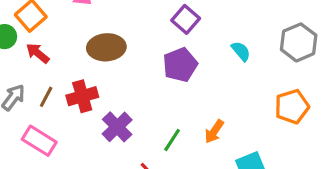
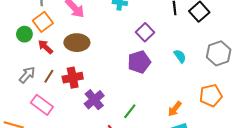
brown ellipse: (106, 47) -> (77, 43), moved
orange arrow: (214, 131) -> (175, 109), moved

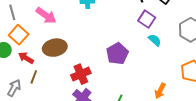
purple square: (145, 32) -> (147, 19), moved
brown line: (49, 76) -> (34, 77), moved
red cross: (73, 78) -> (81, 74), moved

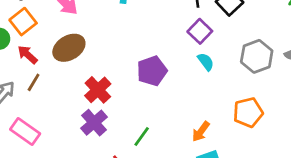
brown ellipse: (55, 48) -> (69, 48), turned -30
red cross: (81, 74) -> (98, 90), turned -30

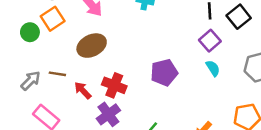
red arrow: (28, 55) -> (83, 90), moved
brown line: (34, 82) -> (57, 74), turned 63
red cross: (98, 90) -> (114, 85), turned -30

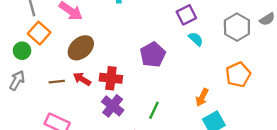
purple square: (210, 41) -> (186, 15), turned 30
gray arrow: (31, 81) -> (17, 80), moved
red arrow: (83, 90) -> (82, 79), moved

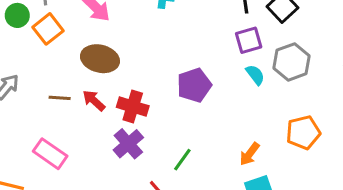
gray hexagon: (237, 27) -> (292, 62), moved
brown ellipse: (81, 48) -> (100, 59), turned 45
green circle: (22, 51) -> (17, 15), moved

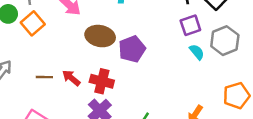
brown ellipse: (100, 59) -> (100, 36), moved
purple pentagon: (194, 85) -> (132, 49), moved

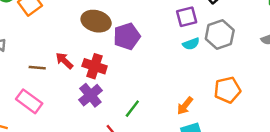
cyan semicircle: (197, 52) -> (191, 44), turned 105
brown line: (44, 77) -> (37, 68), moved

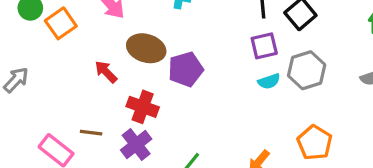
red arrow: (64, 61) -> (106, 72), moved
brown line: (37, 68) -> (91, 133), moved
orange pentagon: (227, 90) -> (315, 143), turned -30

